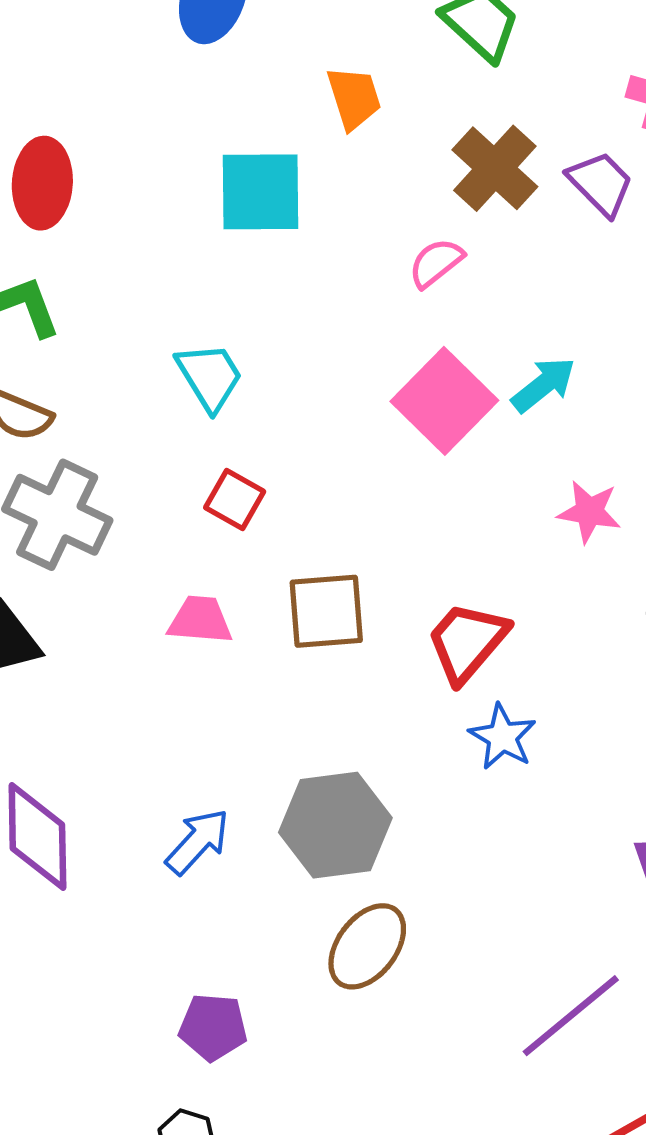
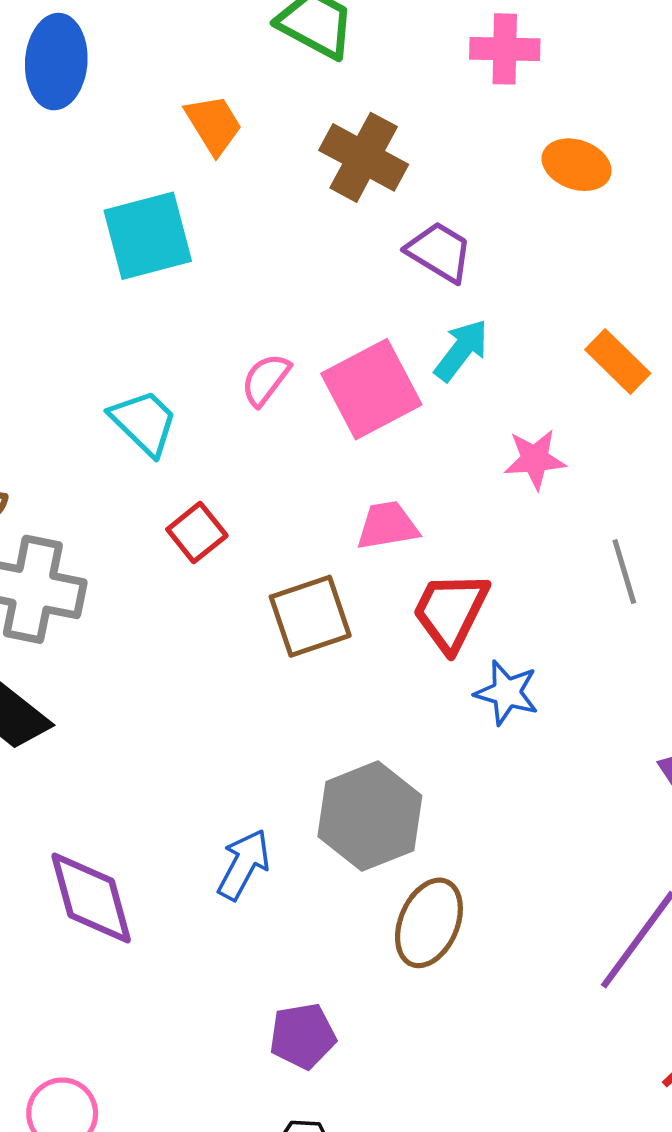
purple trapezoid: (601, 183) -> (439, 252), moved
pink semicircle: (436, 263) -> (266, 380), moved
pink square: (444, 401) -> (371, 389), turned 32
red square: (235, 500) -> (197, 533), turned 36
pink trapezoid: (200, 620) -> (387, 526), moved

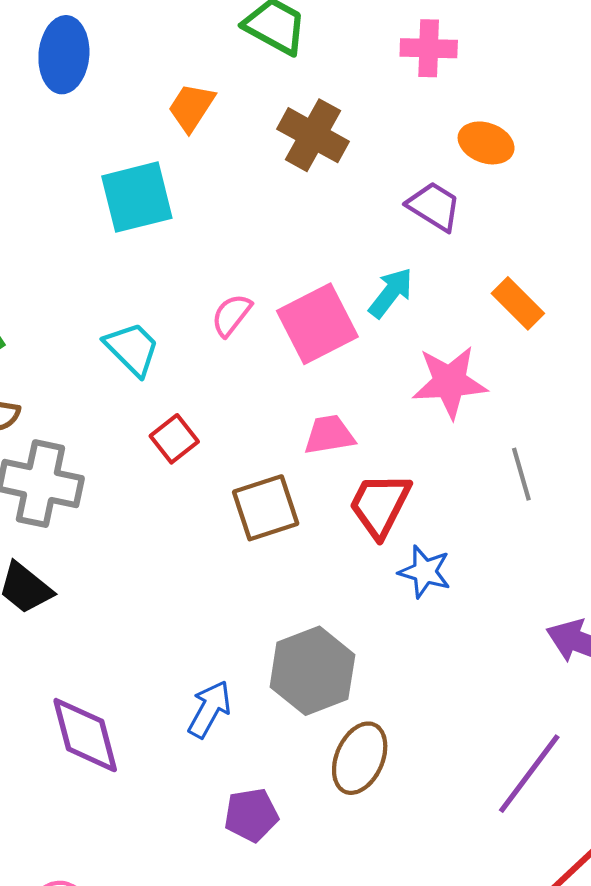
orange trapezoid: (214, 125) -> (191, 107), turned -116
purple trapezoid: (439, 252) -> (434, 206), moved
pink star: (535, 459) -> (450, 382), size x1.5
purple pentagon: (303, 1036) -> (251, 815), moved

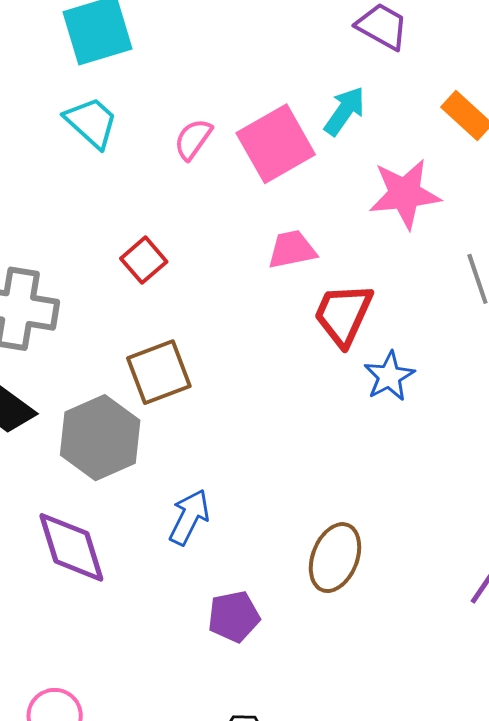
cyan trapezoid: (132, 349) -> (91, 122), moved
brown square: (266, 508) -> (159, 372), moved
blue star: (425, 572) -> (389, 376), turned 30
gray hexagon: (312, 671) -> (100, 438), moved

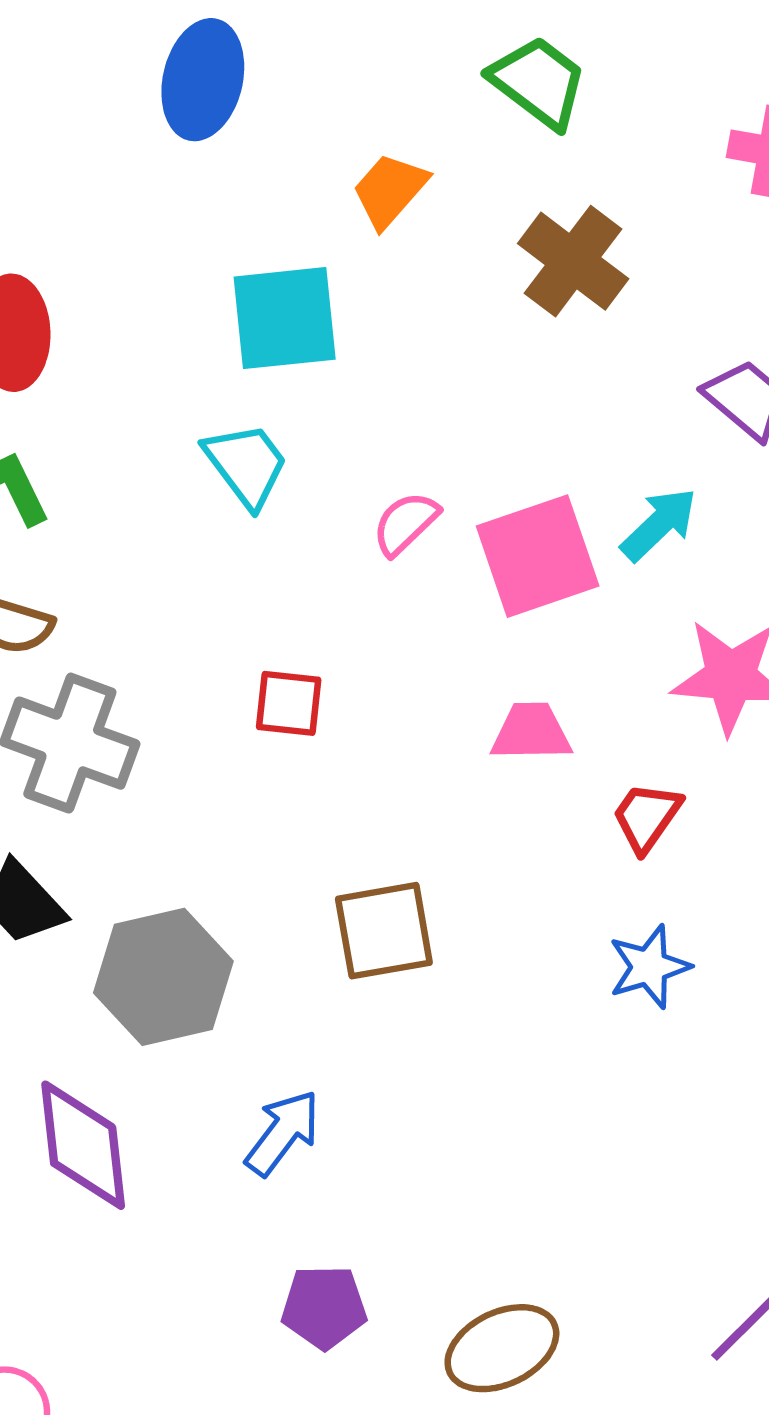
red square: (144, 260) -> (289, 703), turned 36
red trapezoid: (343, 314) -> (647, 817), moved, size x0.7
brown square: (159, 372) -> (384, 931), moved
brown ellipse: (335, 558) -> (502, 1348), moved, turned 32

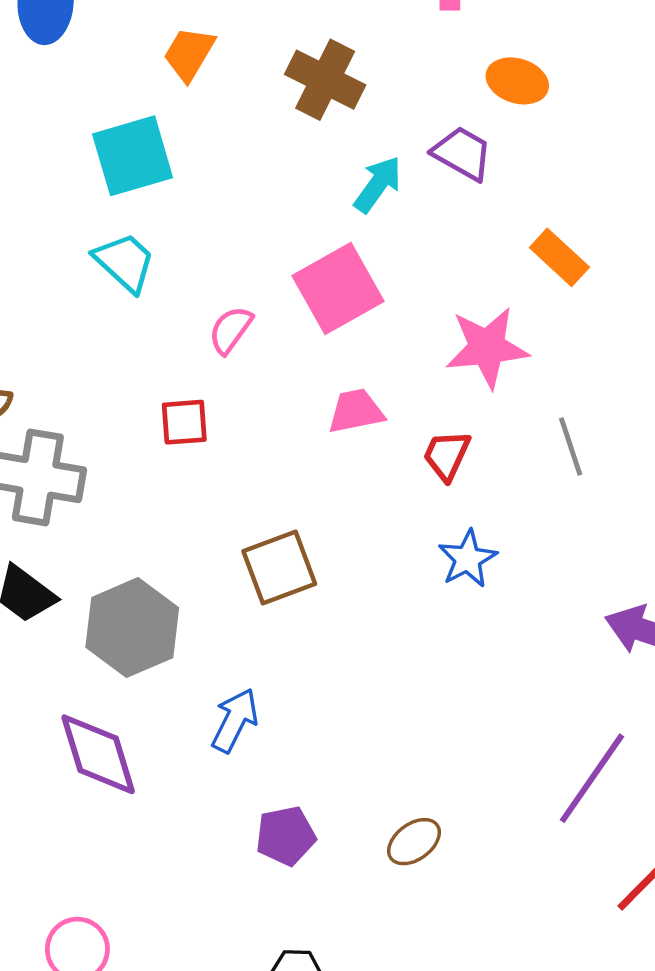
pink semicircle: (405, 523) -> (231, 330), moved
cyan arrow: (659, 524) -> (378, 184), moved
brown ellipse: (502, 1348) -> (414, 842), size x0.7

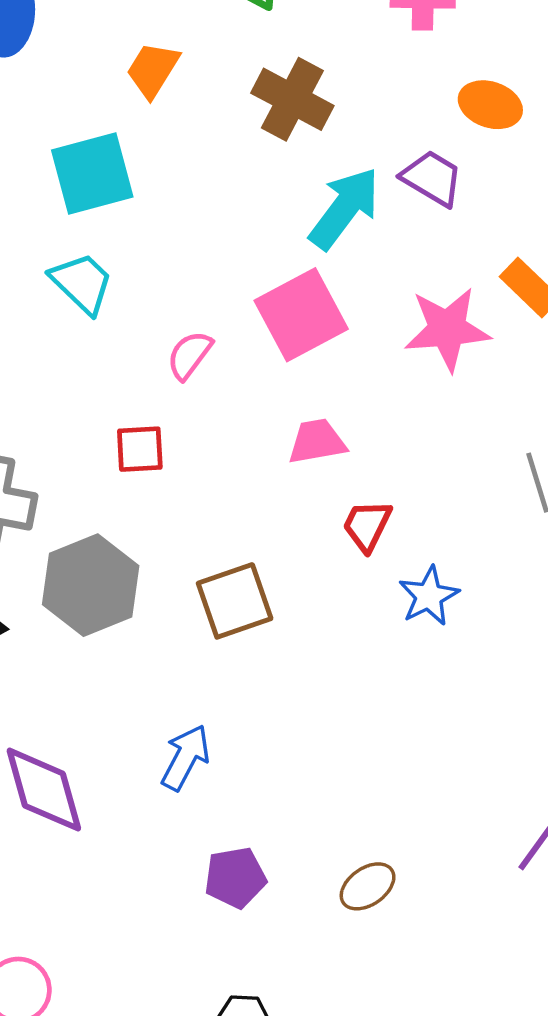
cyan arrow: (378, 184) -> (344, 208), size x1.4
pink star: (487, 348) -> (447, 329), moved
red trapezoid: (447, 455) -> (367, 525), moved
gray hexagon: (132, 628) -> (91, 585), moved

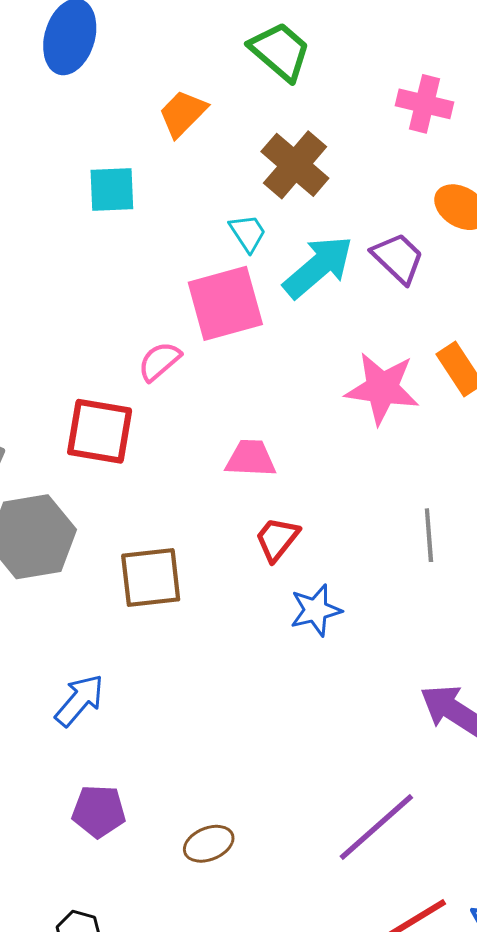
cyan square: (92, 174) -> (112, 190), size x0.7
cyan trapezoid: (82, 283) -> (248, 233), moved, size x0.7
pink square: (301, 315) -> (225, 303), moved
red square: (140, 449) -> (100, 431), size x1.5

